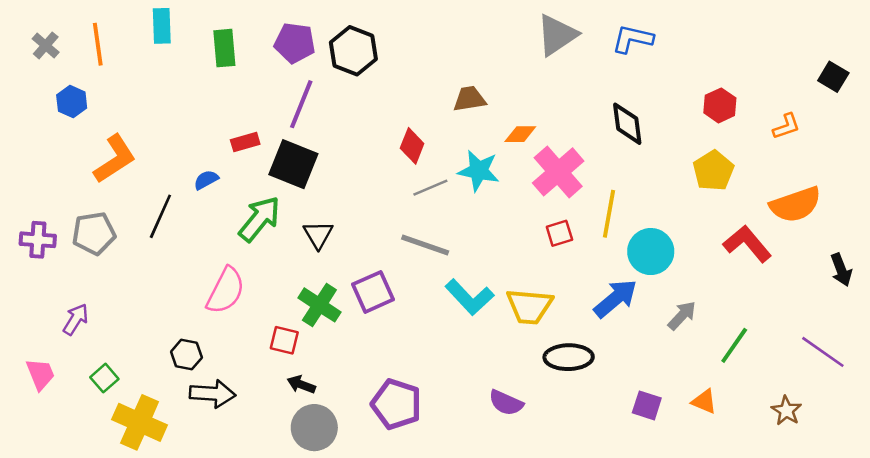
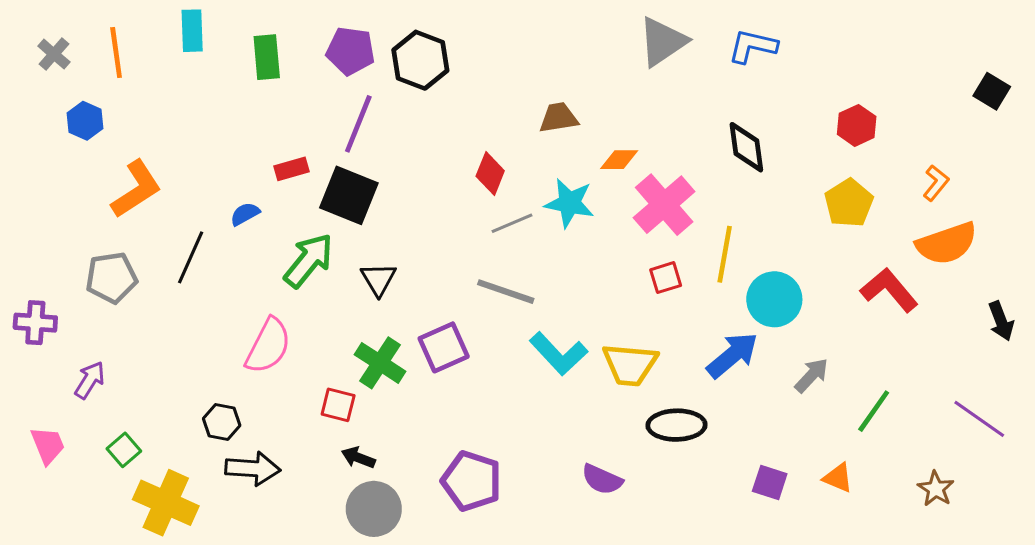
orange L-shape: (786, 126) -> (936, 183), moved, turned -32
purple cross: (38, 240) -> (35, 323), moved

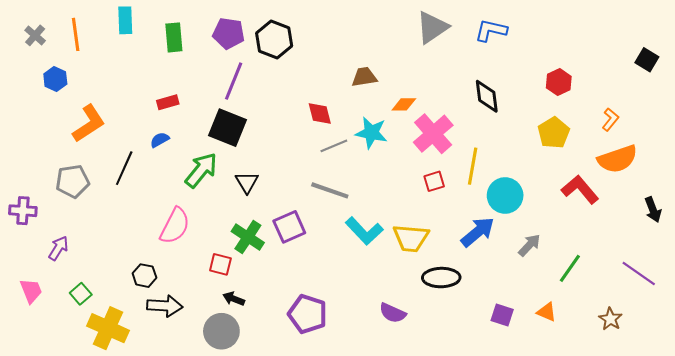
red rectangle: (292, 169) -> (168, 102), moved
red diamond: (490, 174) -> (320, 113), turned -36
gray circle: (374, 509) -> (221, 331), moved

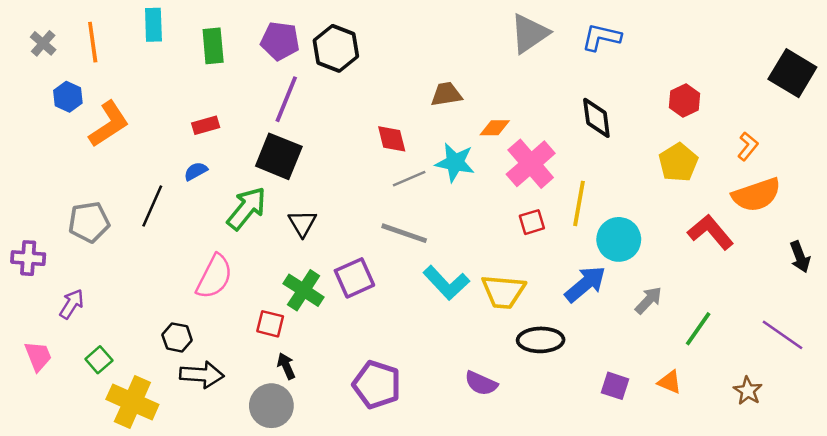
black square: (647, 60) -> (792, 73), size x1.6
orange L-shape: (89, 124) -> (109, 124), moved
black arrow: (234, 299) -> (286, 366), turned 45

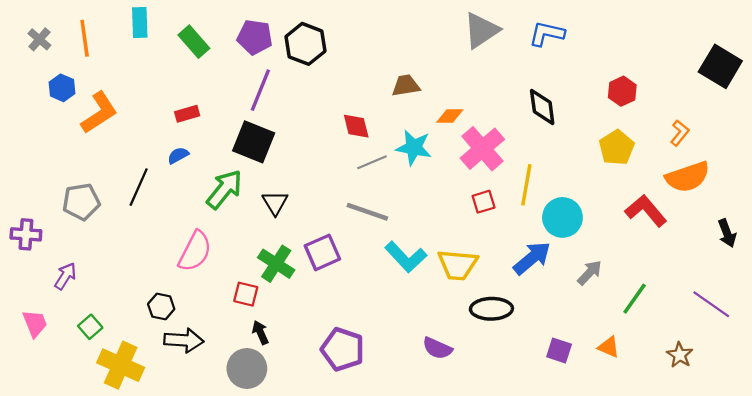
green rectangle: (213, 46) -> (194, 42), turned -36

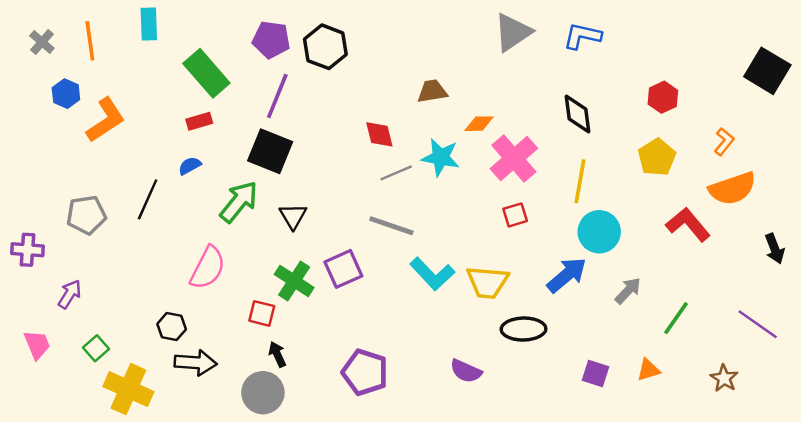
green rectangle: (194, 42) -> (206, 73), moved, size x1.4
yellow line: (526, 185) -> (580, 181), moved
orange triangle: (609, 347) -> (648, 370), turned -40

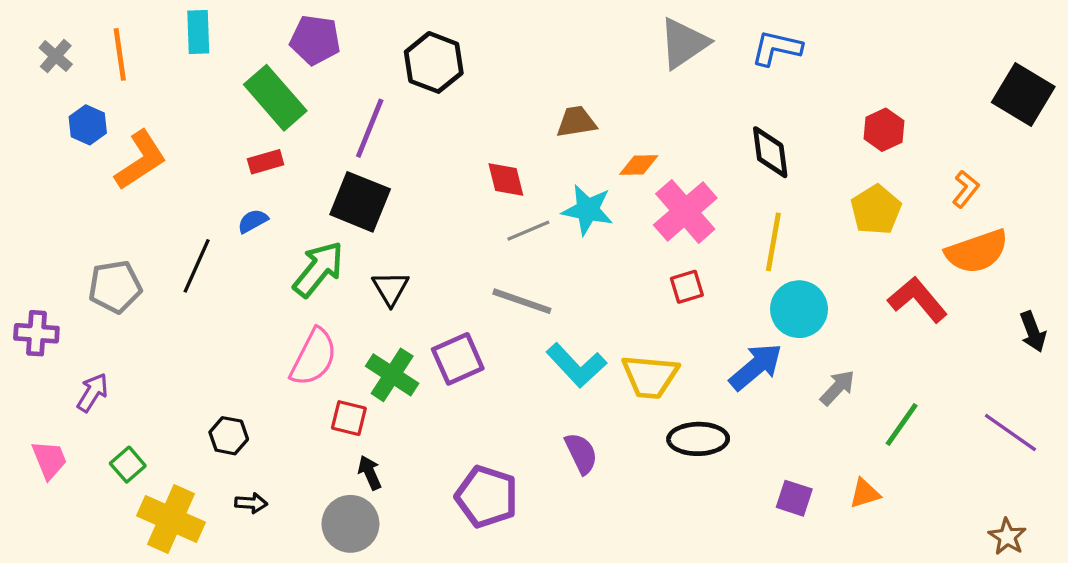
purple pentagon: (271, 40) -> (315, 40), moved
pink semicircle: (208, 268) -> (314, 357), moved
black arrow: (196, 363) -> (251, 503), moved, size x0.6
purple semicircle: (466, 371) -> (581, 453), moved, turned -140
brown star: (724, 378) -> (1007, 537), moved

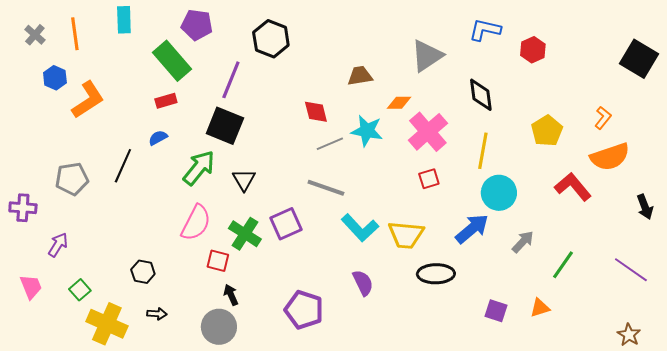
gray triangle: (684, 43) -> (427, 56), moved
red hexagon: (884, 130) -> (533, 50), moved

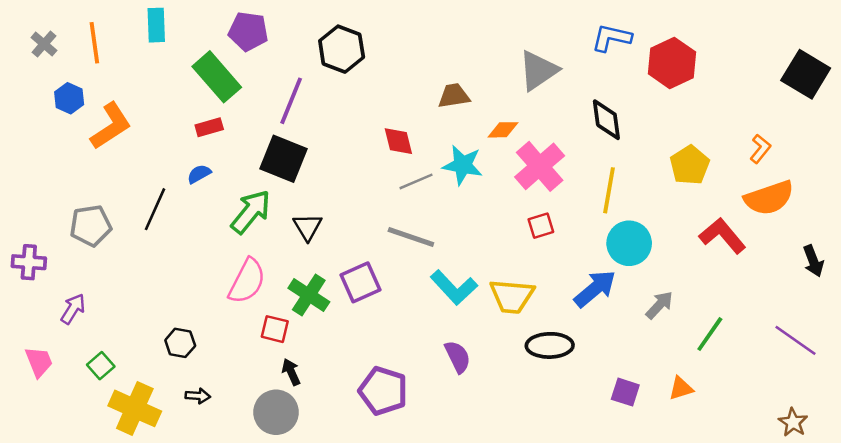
red hexagon: (533, 50) -> (672, 63), size x1.5

